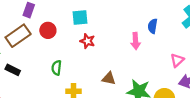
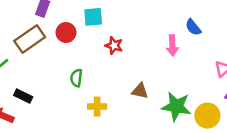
cyan square: (80, 18) -> (93, 17), moved
blue semicircle: (153, 26) -> (193, 27), turned -48
black rectangle: (13, 70) -> (23, 96), moved

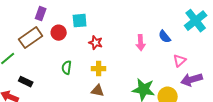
blue semicircle: (193, 27) -> (165, 37), moved
brown triangle: (140, 91) -> (98, 91), moved
yellow cross: (97, 106) -> (99, 69), moved

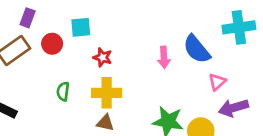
cyan cross: (196, 21) -> (239, 27), turned 30
blue semicircle: (165, 37) -> (197, 49), size x1.6
yellow cross: (99, 69) -> (107, 93), size x1.5

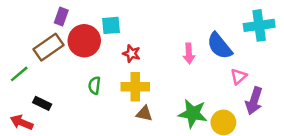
red circle: (52, 44) -> (84, 41), size x1.6
purple arrow: (233, 108) -> (254, 101), turned -56
brown triangle: (105, 123) -> (144, 114), moved

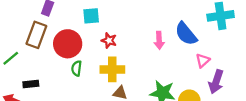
red circle: (84, 41) -> (68, 44), moved
brown rectangle: (49, 47) -> (36, 35), turned -35
black rectangle: (42, 103) -> (31, 84), turned -32

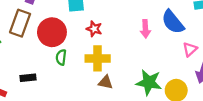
black rectangle: (31, 84) -> (28, 78), moved

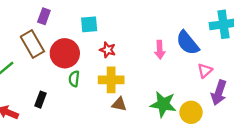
brown rectangle: (20, 23) -> (32, 44), turned -50
black rectangle: (28, 78) -> (40, 100), turned -63

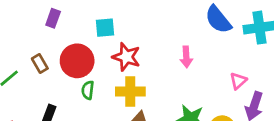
blue semicircle: (188, 43) -> (218, 20), moved
brown rectangle: (32, 44) -> (40, 64), moved, size x0.6
red star: (108, 50) -> (126, 57), size x1.5

